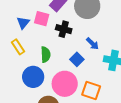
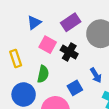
pink square: (42, 19) -> (48, 45), moved
blue triangle: (23, 23) -> (34, 22), moved

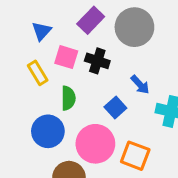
yellow rectangle: (16, 58) -> (38, 73), moved

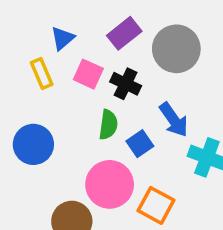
yellow rectangle: (38, 73) -> (42, 74), moved
blue arrow: (140, 85) -> (174, 120), size x1.4
green semicircle: (68, 98) -> (108, 125), moved
blue circle: (48, 131) -> (33, 144), moved

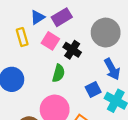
purple rectangle: (124, 33) -> (62, 17), moved
blue arrow: (174, 120) -> (112, 69), moved
blue square: (140, 144) -> (93, 90), moved

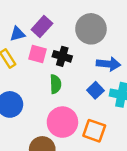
blue triangle: (38, 17) -> (17, 34), turned 35
blue arrow: (112, 69) -> (108, 64), turned -40

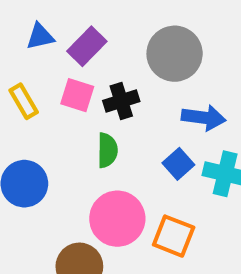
blue triangle: (17, 34) -> (40, 36), moved
black cross: (62, 56) -> (121, 101), turned -36

